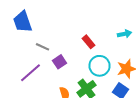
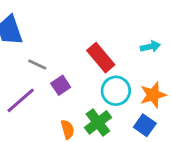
red rectangle: (88, 42) -> (101, 58), size x1.5

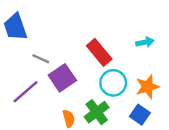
purple square: (61, 85) -> (62, 78), size x1.5

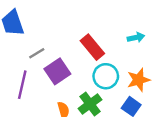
gray line: (41, 59) -> (37, 53), turned -56
purple line: (25, 92) -> (22, 85), turned -36

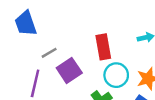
red rectangle: (92, 47) -> (103, 47), turned 30

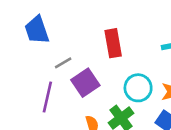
red rectangle: (103, 47) -> (113, 43), moved

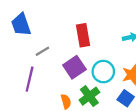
purple square: (85, 83) -> (74, 67), moved

